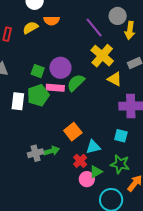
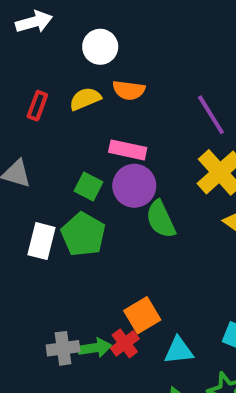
green semicircle: (76, 83) -> (161, 219), turned -78
pink rectangle: (55, 88) -> (128, 150), moved
green pentagon: (38, 95) -> (83, 234), turned -30
red cross: (80, 161) -> (125, 343), moved

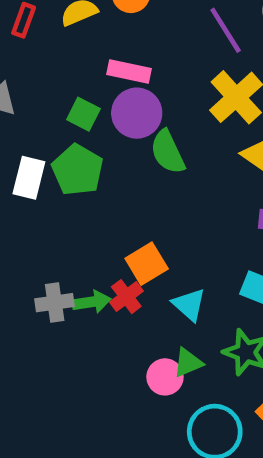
cyan triangle: (179, 350) -> (189, 305), turned 48

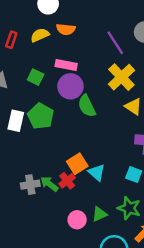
green square: (83, 114) -> (36, 77), moved
green arrow: (92, 302) -> (49, 184), turned -132
cyan triangle: (189, 305) -> (97, 172), moved
pink circle: (165, 377) -> (77, 220), moved

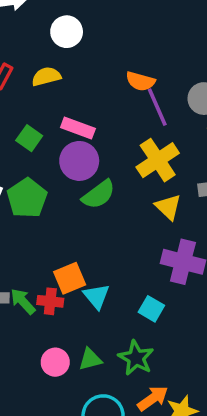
orange semicircle: (66, 29) -> (140, 81), moved
green semicircle: (87, 106) -> (99, 194), turned -110
red cross: (67, 181) -> (50, 301), turned 35

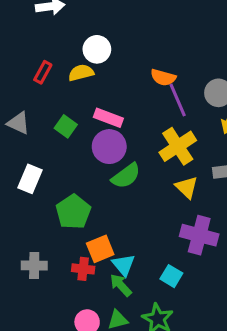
white circle: (67, 32) -> (97, 49), moved
green pentagon: (27, 198) -> (73, 212), moved
green arrow: (23, 301) -> (121, 285), moved

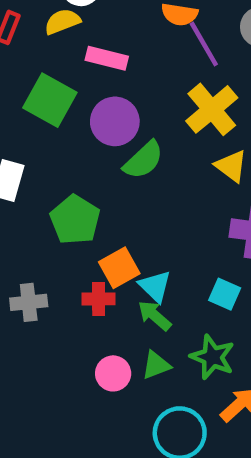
pink rectangle: (108, 118) -> (107, 58), moved
green square: (66, 126) -> (50, 100), size x1.6

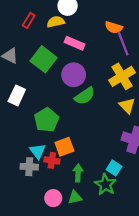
cyan triangle: (155, 286) -> (38, 151), moved
gray cross: (29, 302) -> (29, 167), moved
green arrow: (155, 316) -> (78, 173), turned 42
green star: (212, 357) -> (105, 185), moved

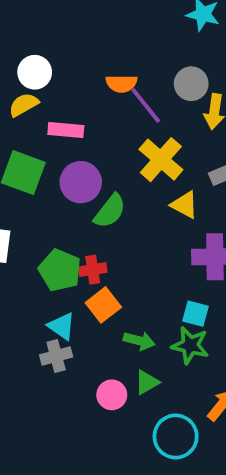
red cross: (52, 160) -> (93, 270), moved
green arrow: (78, 173) -> (139, 341), turned 120

